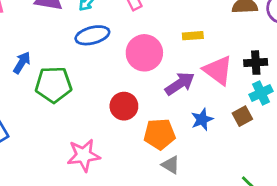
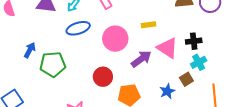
blue star: (202, 119) -> (167, 91), moved

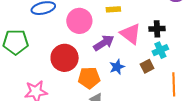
red circle: (103, 77) -> (65, 58), size x1.4
blue star: (167, 91) -> (117, 67), moved

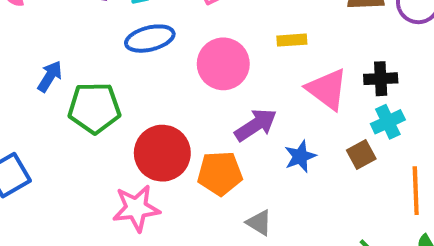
purple arrow: (104, 43) -> (256, 125), moved
red circle: (65, 58) -> (162, 153), moved
orange pentagon: (89, 78) -> (220, 173), moved

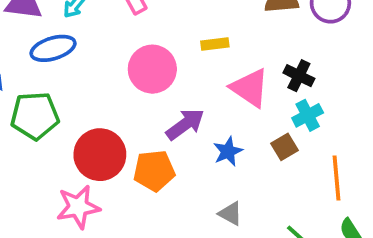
blue ellipse: (150, 39) -> (53, 48), moved
black cross: (381, 79) -> (299, 76), turned 32
gray triangle: (259, 223) -> (230, 214), moved

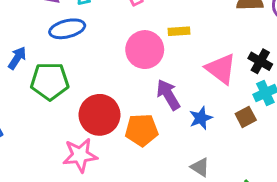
yellow rectangle: (215, 44) -> (179, 31), moved
purple arrow: (185, 124) -> (168, 95), turned -88

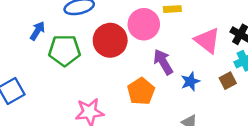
red circle: (99, 115) -> (110, 40), moved
orange pentagon: (142, 130) -> (141, 91), turned -30

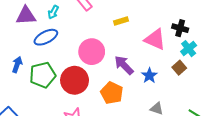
pink circle: (144, 24) -> (92, 52), moved
red circle: (110, 40) -> (75, 80), moved

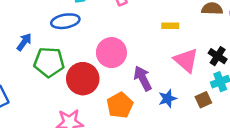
yellow rectangle: (121, 21) -> (170, 26), moved

